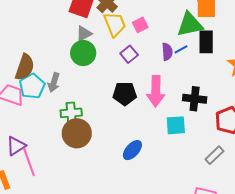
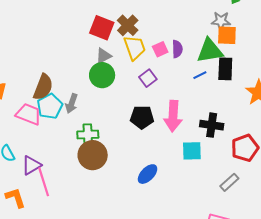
purple semicircle: (167, 52) -> (177, 49), moved

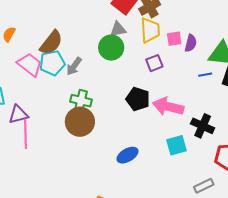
pink arrow: (173, 116) -> (168, 107), turned 84
cyan square: (192, 151) -> (176, 145), turned -30

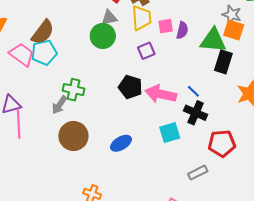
gray arrow: (74, 66) -> (59, 105), moved
blue line: (205, 75) -> (193, 91), moved, turned 56
brown circle: (80, 122) -> (73, 136), moved

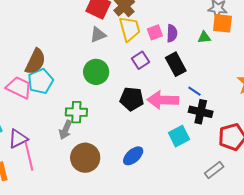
green circle: (103, 36) -> (96, 72), moved
green triangle: (213, 40) -> (204, 37), size x0.5
black rectangle: (223, 62) -> (176, 64), moved, turned -35

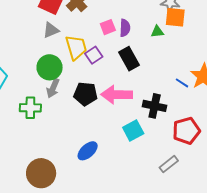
yellow trapezoid: (130, 29) -> (76, 47), moved
blue line: (194, 91) -> (182, 83), moved
gray arrow: (65, 130) -> (53, 88), moved
brown circle: (85, 158) -> (41, 173), moved

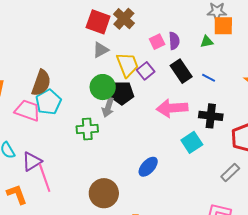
blue line: (182, 83) -> (209, 78), moved
black pentagon: (85, 94) -> (122, 93), moved

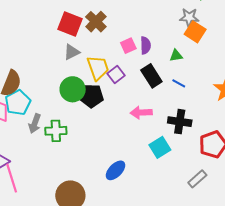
orange square: (223, 26) -> (195, 32), turned 30
green triangle: (207, 42) -> (176, 56), moved
gray arrow: (108, 107) -> (35, 124), moved
pink arrow: (172, 108) -> (141, 113), size x0.7

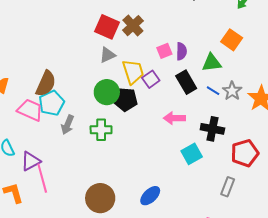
gray star: (189, 17) -> (232, 91), moved, turned 30
green triangle: (176, 56) -> (212, 63), size x1.5
green cross: (56, 131) -> (101, 130), moved
blue ellipse: (116, 170) -> (150, 196), moved
gray rectangle: (197, 179) -> (228, 187), turned -30

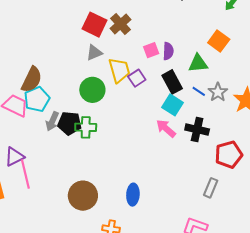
black pentagon: (126, 99) -> (69, 123), moved
pink arrow: (174, 118) -> (166, 128), moved, turned 40
cyan square: (192, 154) -> (173, 105), moved, turned -30
blue ellipse: (150, 196) -> (133, 195), turned -45

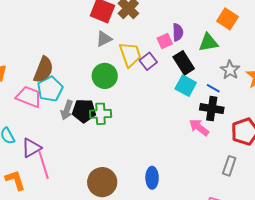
pink square: (151, 50) -> (165, 41), moved
blue line: (199, 91) -> (213, 88), moved
pink arrow: (166, 128) -> (199, 127), moved

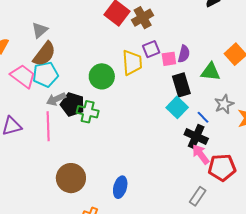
gray triangle: (104, 39) -> (40, 30), moved, turned -30
purple square: (148, 61) -> (151, 49), moved
gray arrow: (67, 110) -> (56, 99), turned 30
pink arrow: (199, 127) -> (201, 154), moved
pink line: (43, 164) -> (48, 126), moved

